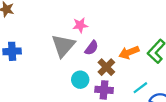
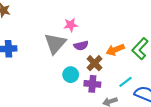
purple semicircle: (92, 48) -> (81, 46), turned 40

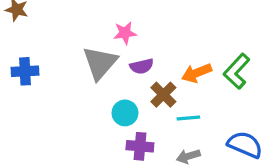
cyan line: (126, 82) -> (188, 118), moved, turned 32
purple cross: (92, 84) -> (140, 146), moved

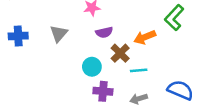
gray triangle: (100, 63) -> (59, 34), moved, size x0.7
green L-shape: (237, 71) -> (174, 18), moved

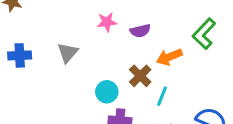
purple semicircle: (104, 32) -> (140, 31), moved
cyan line: (139, 70) -> (162, 96), turned -63

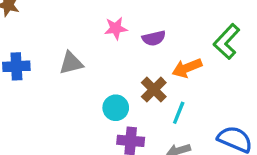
gray triangle: (68, 53) -> (71, 63), turned 35

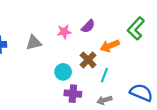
pink star: (116, 28) -> (64, 32), moved
purple semicircle: (154, 38) -> (88, 26), turned -32

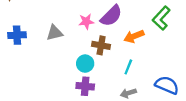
purple semicircle: (88, 26) -> (111, 16), size x1.5
brown cross: (88, 60) -> (101, 45), moved, turned -35
purple cross: (73, 94) -> (85, 86), moved

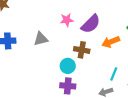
pink star: (86, 22) -> (67, 20), moved
cyan line: (128, 67) -> (114, 74), moved

